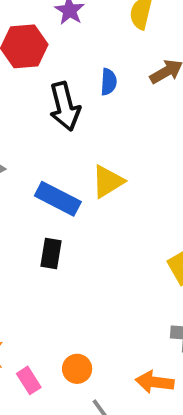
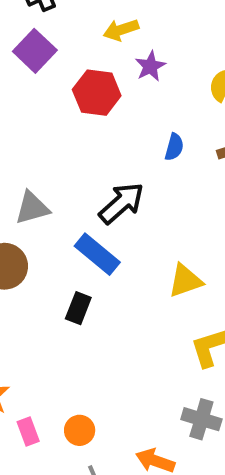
black arrow: (65, 106) -> (122, 203), moved, turned -129
yellow triangle: (108, 181) -> (185, 281), moved

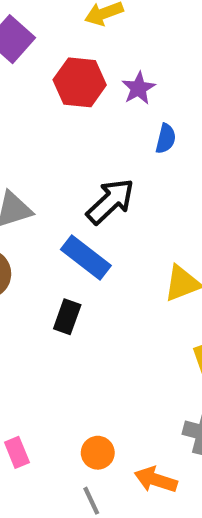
purple star: (150, 66) -> (138, 88), moved
orange circle: (80, 430) -> (98, 453), moved

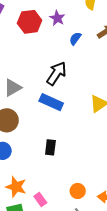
blue semicircle: (166, 139) -> (75, 39), turned -144
black rectangle: (67, 317) -> (50, 147), moved

